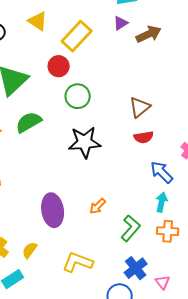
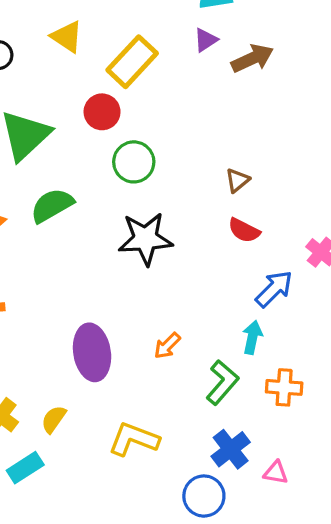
brown triangle: (140, 107) -> (237, 180), size x0.7
red semicircle: (144, 137) -> (244, 230), turned 36
blue arrow: (162, 172) -> (274, 289), turned 90
cyan arrow: (162, 202) -> (252, 337), moved
pink triangle: (163, 282) -> (276, 473), turned -42

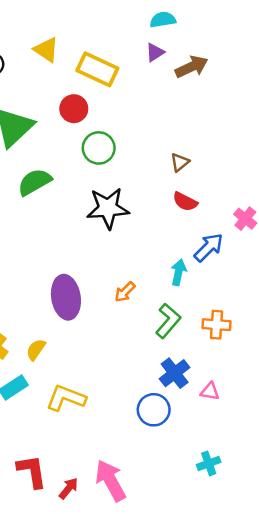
yellow rectangle: (132, 62) -> (97, 69), turned 72
cyan arrow: (252, 337) -> (179, 272), moved
yellow L-shape: (134, 439) -> (66, 398), moved

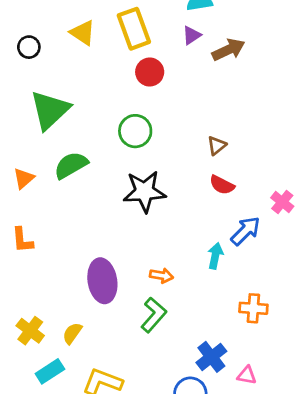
yellow rectangle: (97, 69) -> (134, 29), moved, turned 45
red circle: (74, 109) -> (150, 72), moved
orange arrow: (125, 292) -> (161, 276), turned -125
green L-shape: (168, 321) -> (154, 315), moved

